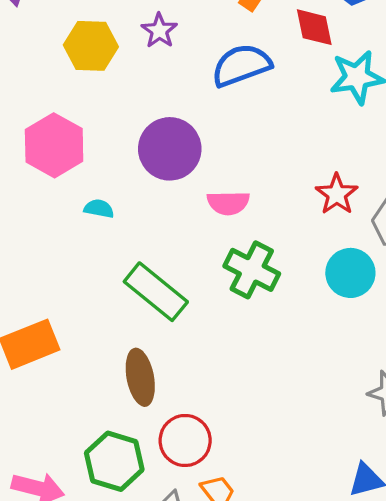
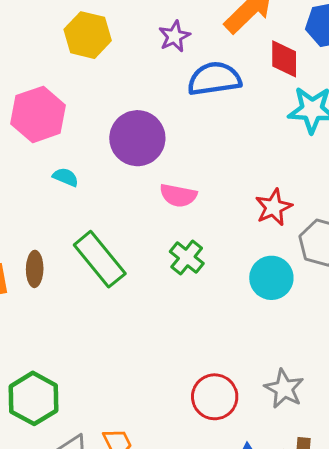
purple star: (159, 31) -> (174, 36), moved
green cross: (252, 270) -> (187, 258), size x0.7
brown ellipse: (140, 377) -> (35, 269), moved, size x0.7
red circle: (185, 440) -> (215, 397), moved

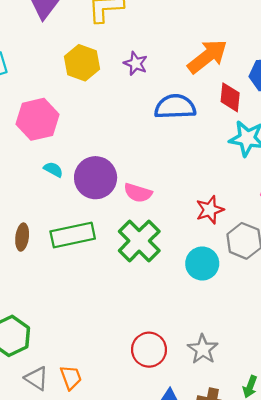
purple star: (174, 36) -> (136, 63), moved, turned -30
purple circle: (137, 138) -> (96, 178), moved
green cross: (187, 258) -> (139, 241), size x1.6
green rectangle: (100, 259) -> (73, 235), turned -69

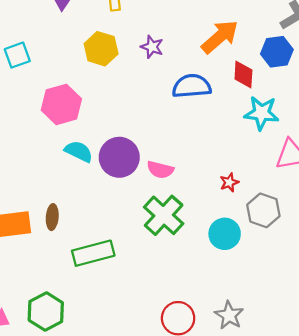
cyan semicircle: (53, 169) -> (79, 151), size x1.5
red star: (210, 210) -> (229, 182), size x0.7
green rectangle: (73, 235) -> (93, 253), moved

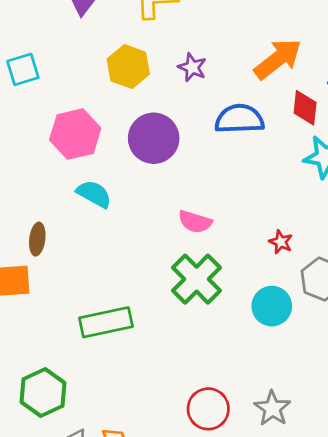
purple circle: (119, 157) -> (154, 138), moved
red star: (229, 182) -> (281, 242), turned -30
brown ellipse: (52, 217) -> (37, 239), moved

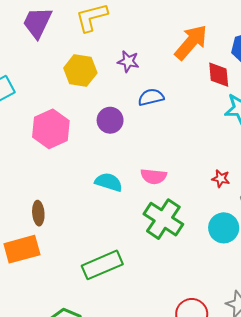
blue semicircle: (239, 119) -> (151, 97), moved, size x0.7
purple circle: (154, 138) -> (110, 120), size x0.7
cyan semicircle: (94, 194) -> (109, 182), moved

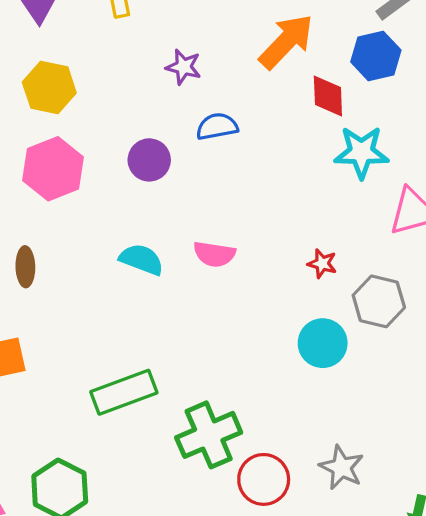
yellow hexagon: (80, 70) -> (49, 88), moved
brown ellipse: (38, 213) -> (25, 267), moved
green cross: (163, 219) -> (209, 435), moved, turned 30

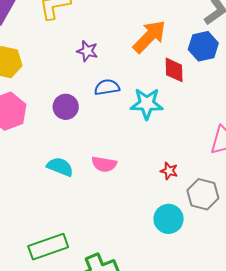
cyan star: (361, 152) -> (147, 104), moved

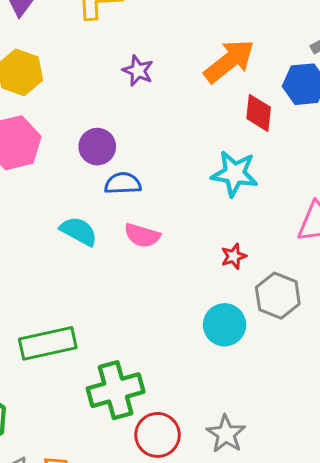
blue semicircle: (107, 87) -> (123, 183), moved
cyan star: (147, 104) -> (235, 174), moved
red star: (169, 171) -> (234, 256), turned 30

